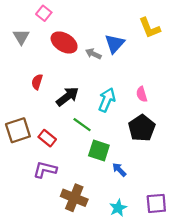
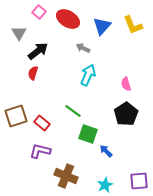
red ellipse: (64, 42) -> (68, 19), moved
blue triangle: (115, 44) -> (102, 26), moved
black arrow: (67, 96) -> (38, 51), moved
cyan arrow: (107, 100) -> (88, 75), moved

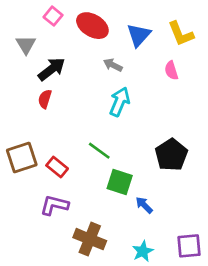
pink semicircle: (126, 84) -> (171, 70), moved

